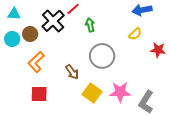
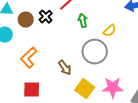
black cross: (53, 21) -> (46, 17), size x0.6
brown circle: (30, 34) -> (26, 20), moved
yellow semicircle: (135, 34) -> (110, 31), moved

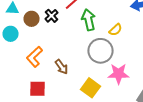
green arrow: (83, 21) -> (88, 20), size x1.5
brown arrow: (65, 68) -> (62, 67), moved
pink star: (113, 88) -> (118, 74), moved

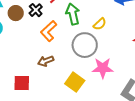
orange L-shape: (34, 57) -> (49, 31), moved
brown arrow: (62, 67) -> (46, 61), turned 105

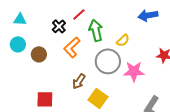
brown circle: (16, 13) -> (39, 54), moved
brown arrow: (46, 61) -> (79, 81), moved, turned -35
pink star: (103, 68) -> (134, 71), moved

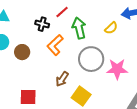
black cross: (59, 26) -> (42, 24), turned -32
yellow semicircle: (123, 40) -> (111, 28), moved

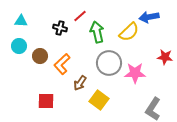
yellow semicircle: (111, 28) -> (129, 32), size x1.5
orange L-shape: (55, 45) -> (62, 64), moved

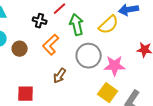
orange L-shape: (62, 64) -> (51, 45), moved
yellow square: (99, 100) -> (108, 93), moved

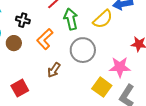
black cross: (40, 21) -> (23, 20), moved
pink star: (115, 66) -> (120, 67), moved
red square: (26, 94) -> (20, 88), turned -30

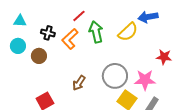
orange L-shape: (45, 39) -> (70, 39), moved
gray circle: (83, 50) -> (115, 76), moved

